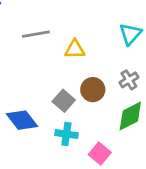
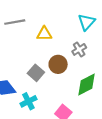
gray cross: (129, 80) -> (79, 50), moved
cyan cross: (66, 134) -> (28, 101), moved, turned -35

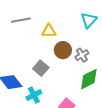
gray cross: (79, 50) -> (82, 55), moved
brown circle: (58, 64) -> (63, 50), moved

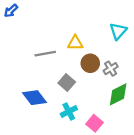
gray line: (21, 20) -> (45, 54), moved
cyan cross: (34, 95) -> (69, 112), moved

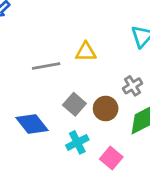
brown circle: (90, 63) -> (106, 109), moved

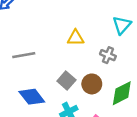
gray line: (46, 66) -> (24, 55), moved
gray cross: (132, 86) -> (108, 55), moved, turned -35

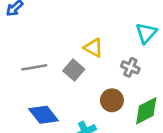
yellow triangle: (76, 38) -> (94, 48), turned 30
gray square: (66, 80) -> (74, 70), moved

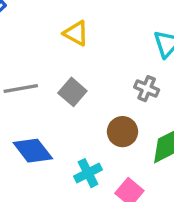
yellow triangle: (94, 48) -> (76, 33), moved

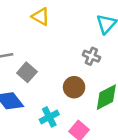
gray square: (72, 92) -> (27, 72), moved

